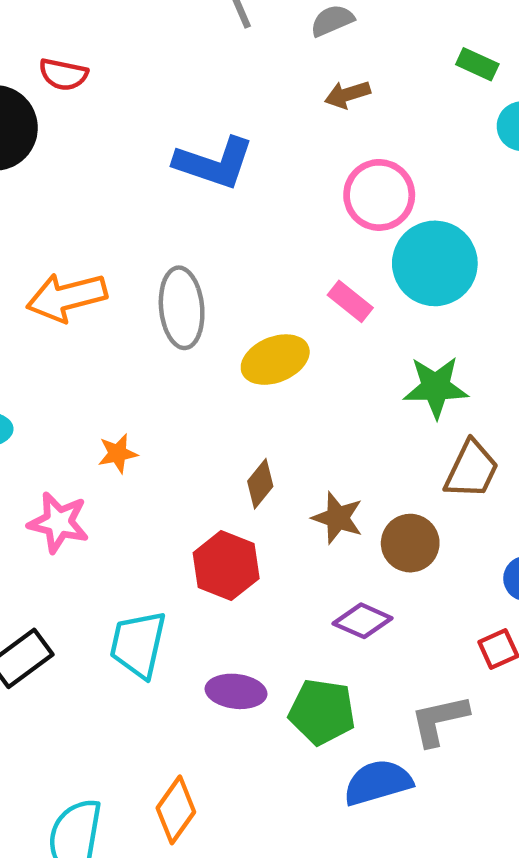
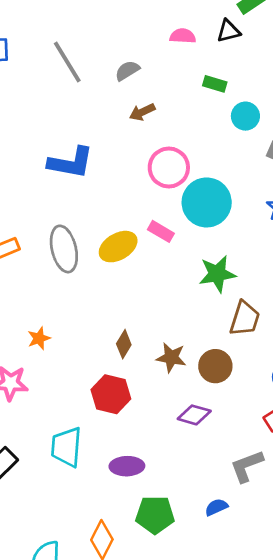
yellow ellipse: (275, 360) -> (118, 247), moved
green pentagon: (322, 712) -> (155, 515), moved
blue semicircle: (378, 782) -> (216, 507), size x0.6

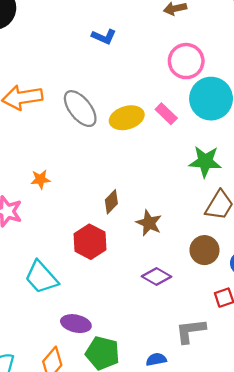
blue L-shape: (71, 163) -> (104, 37), size x0.6
gray ellipse: (64, 249) -> (80, 109), turned -39
brown circle: (215, 366) -> (205, 250), moved
cyan trapezoid: (66, 447) -> (41, 277), turned -60
purple ellipse: (127, 466) -> (76, 324), moved

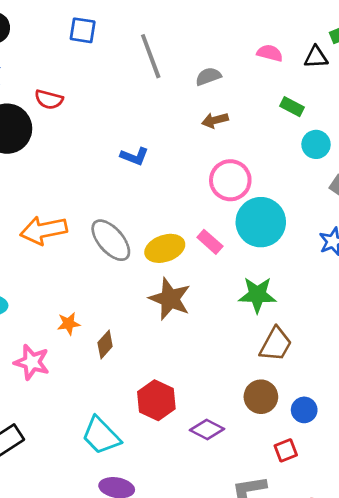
brown diamond: (111, 202) -> (105, 344), moved
brown star: (149, 223) -> (170, 299), moved, size x1.4
red hexagon: (90, 242) -> (156, 400), moved
cyan trapezoid: (41, 277) -> (101, 436), moved

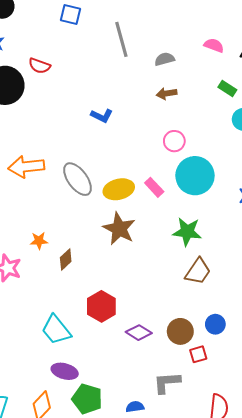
pink circle: (230, 180) -> (174, 141), size x0.7
brown circle: (261, 397) -> (180, 331), moved

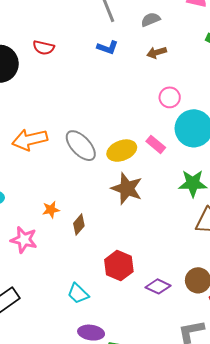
red semicircle: (39, 66) -> (44, 48), moved
blue L-shape: (102, 116) -> (108, 48), moved
cyan trapezoid: (56, 330) -> (78, 294), size x0.7

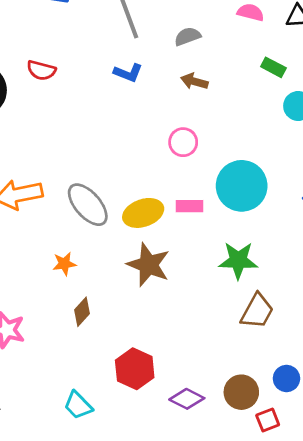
brown arrow: (157, 52) -> (194, 81), turned 30
pink circle: (170, 97) -> (183, 142), moved
pink rectangle: (156, 144) -> (189, 206), turned -42
orange star: (51, 210) -> (64, 264), moved

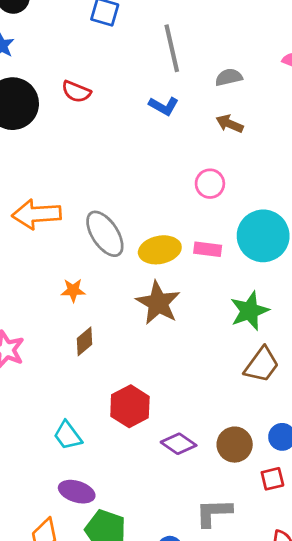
green star: (238, 260) -> (249, 311), turned -30
red square: (268, 420) -> (272, 479), moved

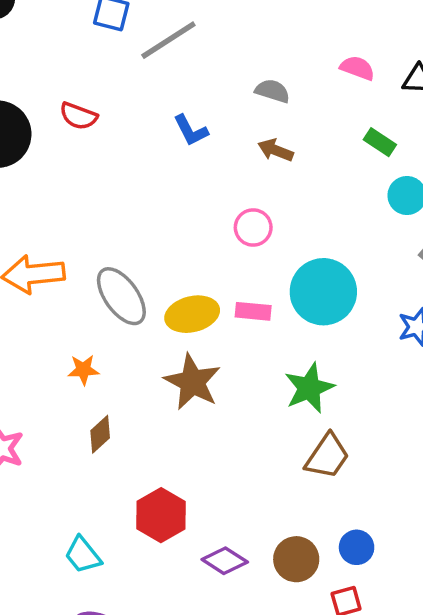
gray line: (172, 48) -> (168, 40), moved, turned 72
gray semicircle: (229, 77) -> (272, 91), turned 32
blue L-shape: (164, 106) -> (191, 130), turned 36

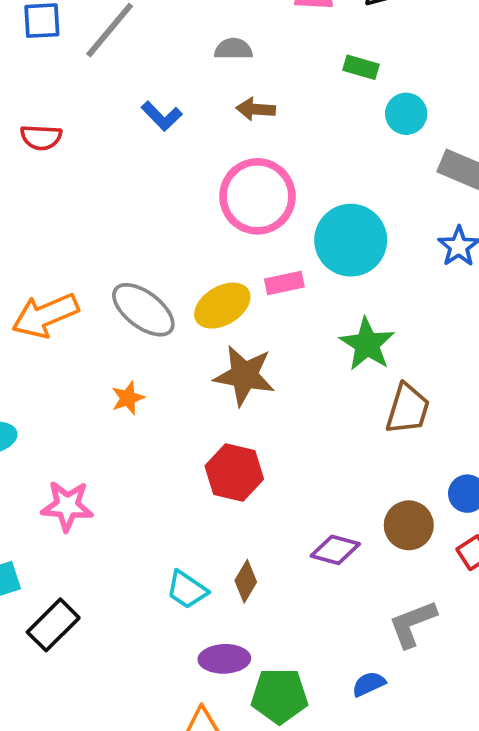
pink circle: (253, 227) -> (257, 196), size x1.8
brown diamond: (100, 434) -> (246, 581), moved
red hexagon: (161, 515) -> (234, 473), moved

